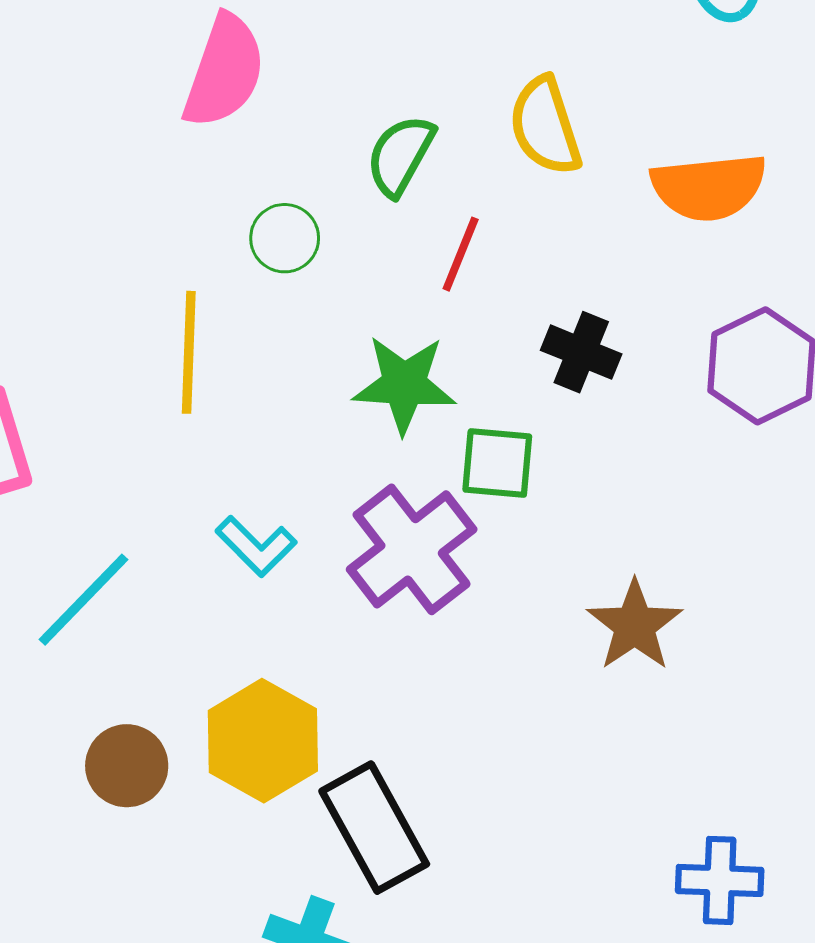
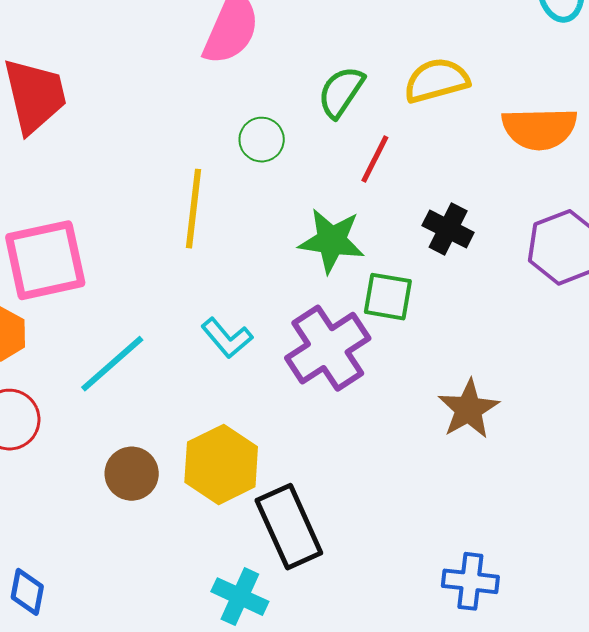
yellow semicircle: (545, 126) -> (436, 80), turned 88
blue cross: (720, 880) -> (470, 581), moved

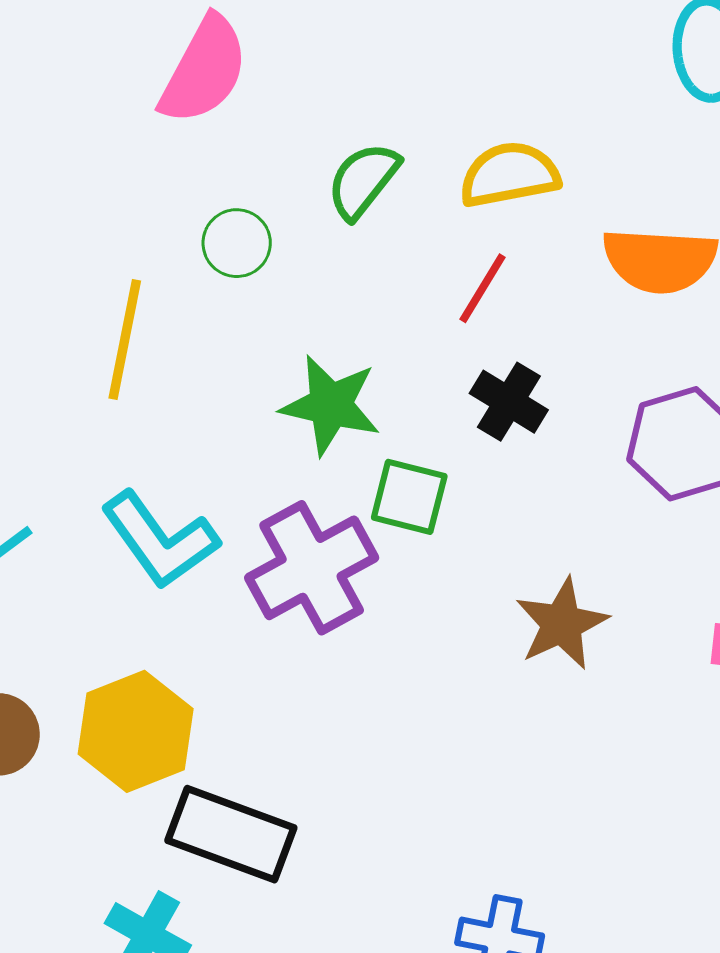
red line: (375, 159) -> (482, 288), moved
cyan L-shape: (227, 338) -> (160, 540), size x1.5
brown star: (468, 409) -> (562, 624), moved
black rectangle: (289, 527) -> (231, 834), turned -50

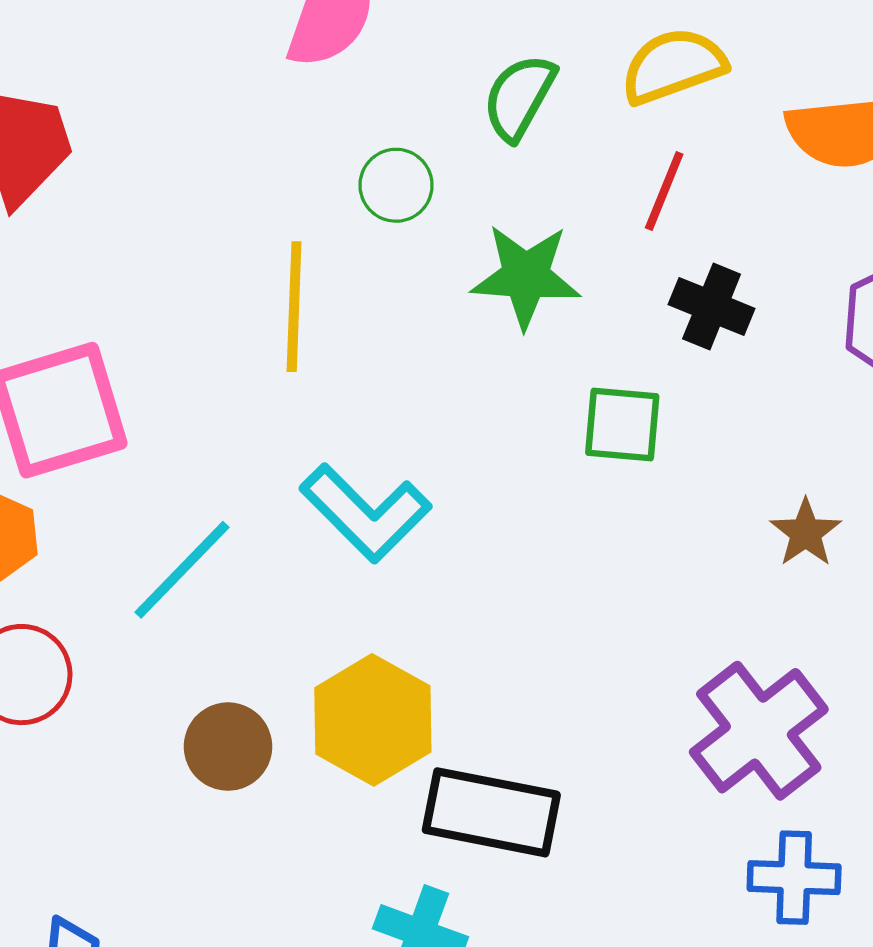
green star: (331, 405) -> (526, 276), moved
purple cross: (312, 568) -> (759, 731), moved
brown star: (562, 624) -> (806, 533), size x0.7

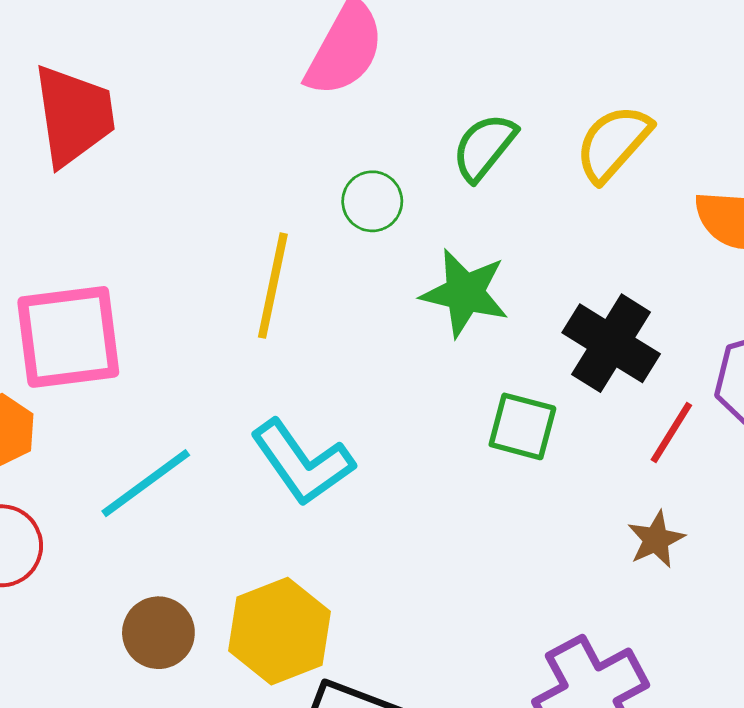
yellow semicircle: (673, 66) -> (613, 143), turned -38
red line: (664, 191) -> (671, 432), moved
black cross: (712, 306) -> (611, 343), size x1.4

